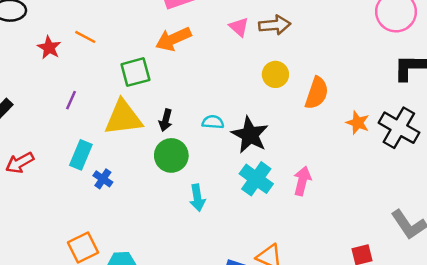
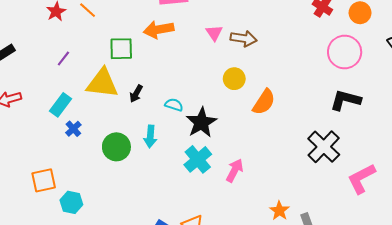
orange star: (358, 123) -> (279, 211), moved
green circle: (171, 155) -> (116, 147), moved
cyan arrow: (197, 198) -> (150, 136), moved

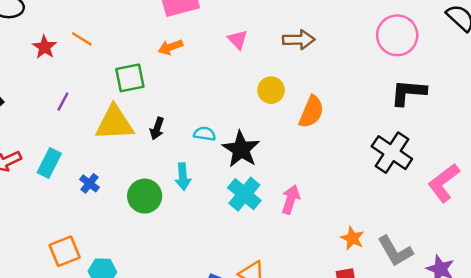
orange arrow: (159, 29) -> (170, 47), size x0.7
brown arrow: (244, 38) -> (299, 40), moved
cyan rectangle: (60, 105) -> (49, 163), moved

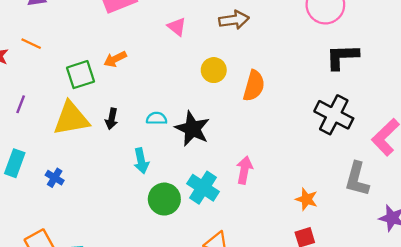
orange arrow: (170, 47) -> (115, 59), moved
cyan cross: (244, 194) -> (203, 188), moved
green circle: (145, 196) -> (164, 199), moved
gray L-shape: (395, 251) -> (357, 179), moved, turned 52

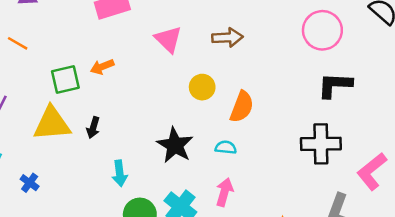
pink triangle: (177, 27) -> (168, 39), size x1.4
black cross: (334, 115) -> (321, 144), turned -33
cyan semicircle: (157, 118) -> (226, 147), moved

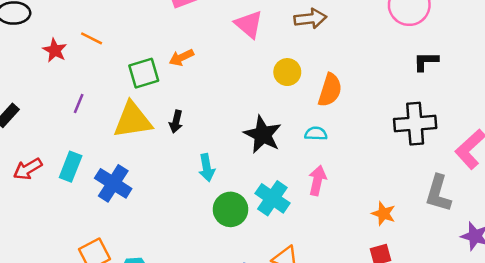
black L-shape: (335, 85) -> (426, 61), size x0.7
blue cross: (30, 183) -> (113, 183), size x1.8

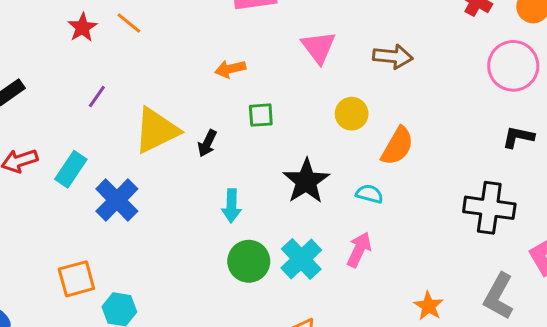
green square: (144, 73) -> (261, 115), moved, size x0.7
yellow triangle: (133, 120) -> (156, 130), turned -30

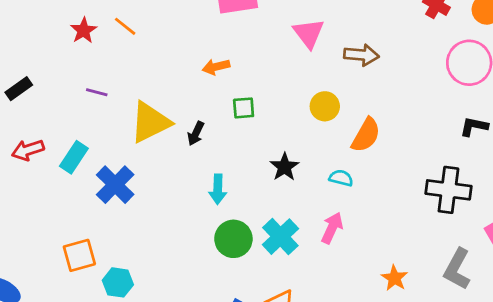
pink triangle: (319, 47) -> (309, 33), moved
purple line: (97, 97) -> (97, 92), turned 70
black star: (306, 181) -> (284, 167), size x0.7

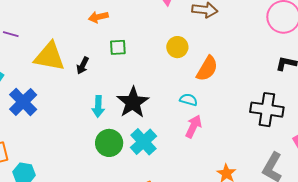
yellow triangle: (150, 122) -> (49, 57), turned 36
black star: (284, 167) -> (133, 102), moved, size x1.5
pink arrow: (332, 228) -> (193, 126), moved

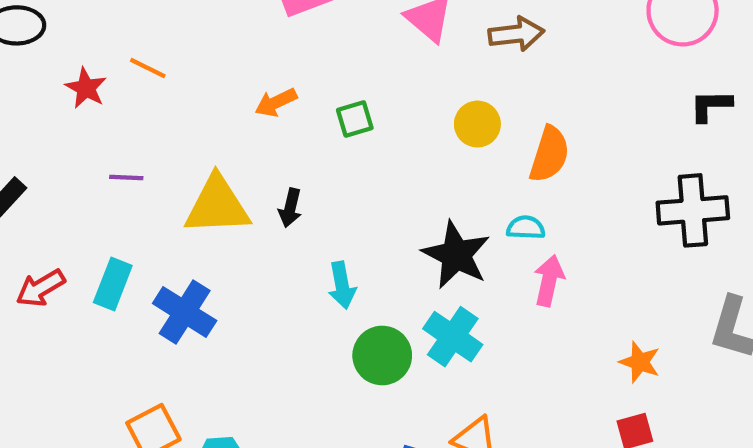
orange arrow: (98, 17) -> (276, 102), moved
green square: (118, 47) -> (355, 119), moved
black star: (133, 102) -> (456, 255), moved

